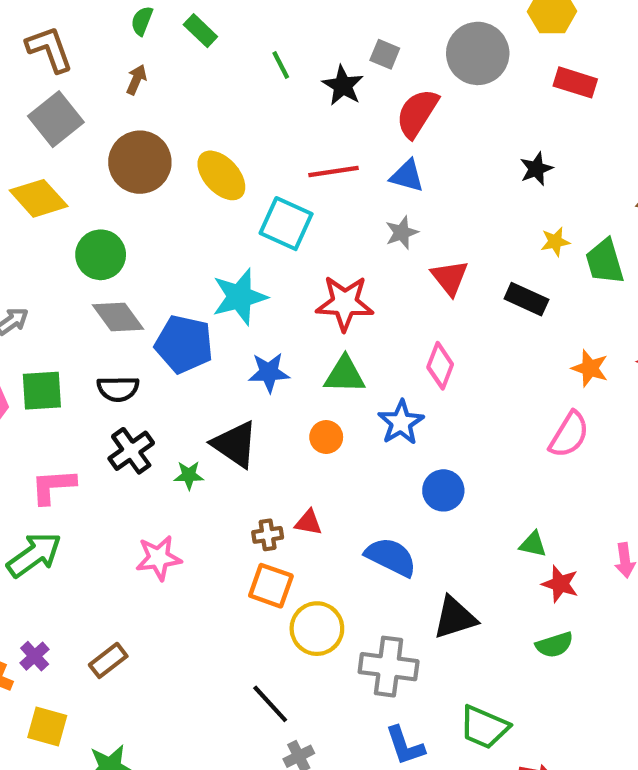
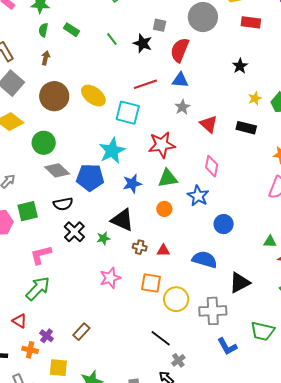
brown cross: (268, 535) -> (140, 247), moved, turned 32
pink star: (159, 558) -> (110, 278), moved

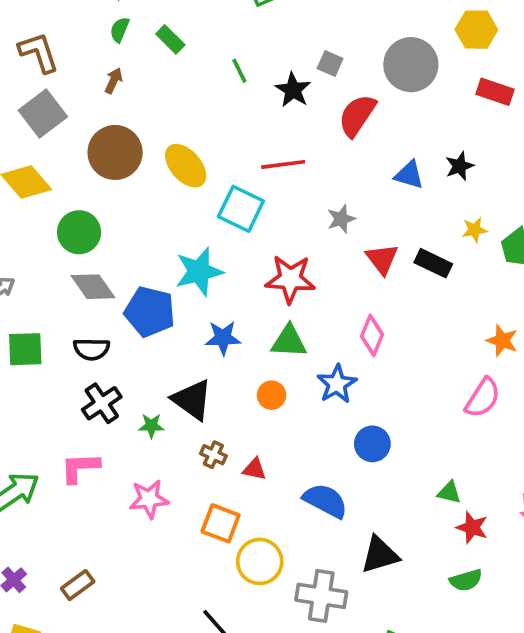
blue triangle: (180, 80) -> (409, 175), moved
black rectangle: (246, 128) -> (433, 263), moved
pink L-shape: (41, 255) -> (80, 468), moved

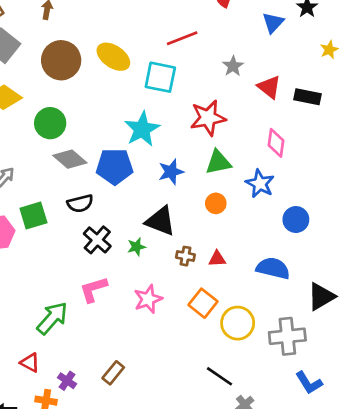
blue triangle: (409, 175) -> (273, 23), turned -50
black rectangle: (433, 263) -> (307, 97), moved
orange square: (221, 523) -> (203, 303), turned 32

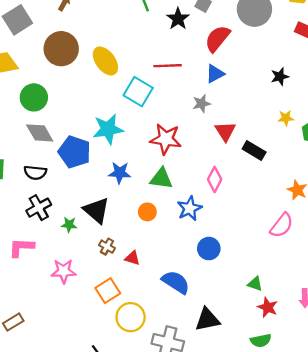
blue triangle: (273, 23) -> (215, 74), moved

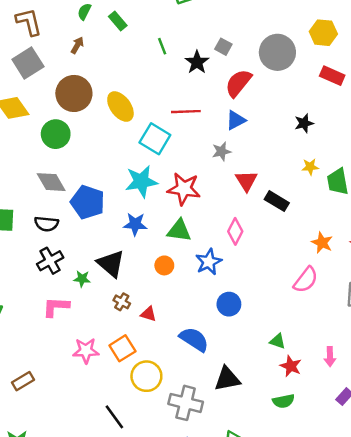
green circle: (34, 97) -> (56, 134), moved
cyan star: (108, 129) -> (141, 181), moved
pink L-shape: (21, 247) -> (56, 307), moved
pink star: (64, 271) -> (86, 351), moved

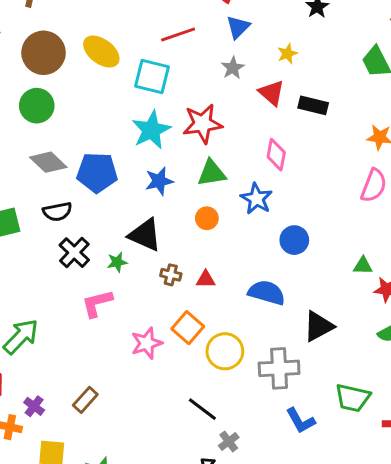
yellow star: (310, 167) -> (287, 54), moved

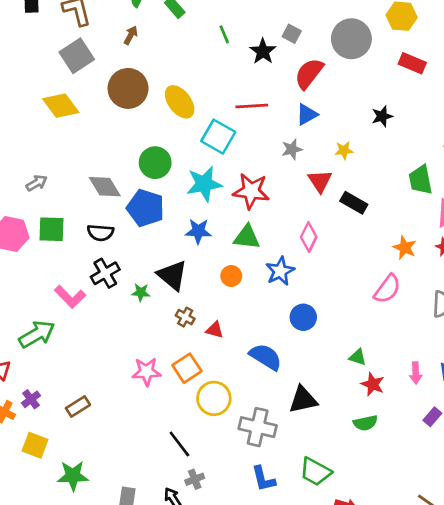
green circle: (37, 106) -> (155, 163), moved
pink L-shape: (97, 303) -> (70, 297), moved, turned -136

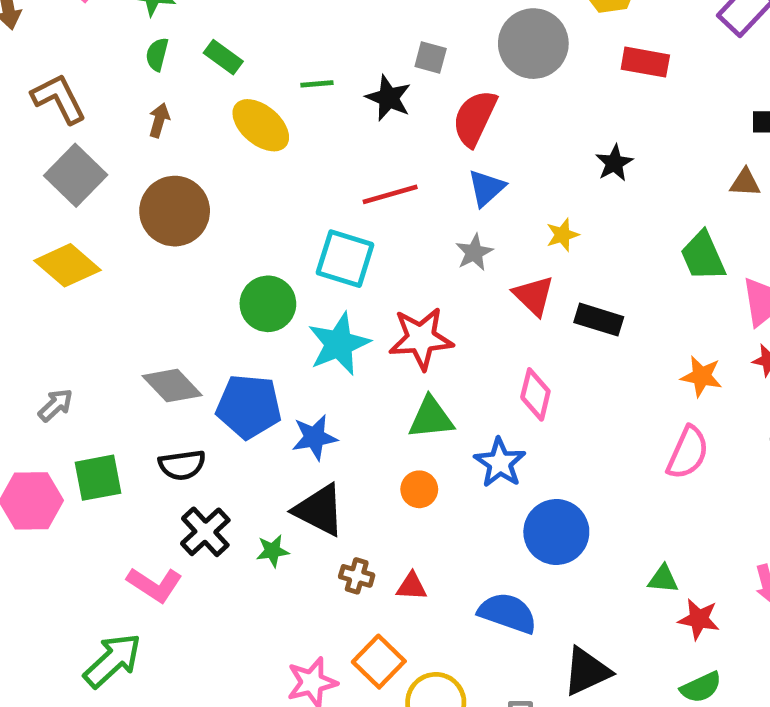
green line: (224, 34) -> (317, 84), turned -60
yellow ellipse: (180, 102) -> (261, 125), moved
green circle: (155, 163) -> (268, 304), moved
blue star: (198, 231) -> (314, 437), moved
blue circle: (303, 317) -> (556, 532), size x1.4

